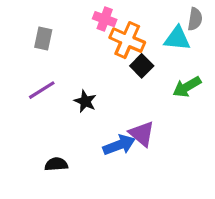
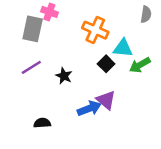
pink cross: (105, 19) -> (49, 12), moved
gray rectangle: (43, 38) -> (33, 29), size x1.5
cyan triangle: (177, 38) -> (123, 48), moved
black square: (142, 66) -> (106, 64), moved

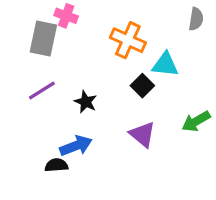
green arrow: (140, 65) -> (196, 121), moved
blue arrow: (89, 108) -> (76, 146), moved

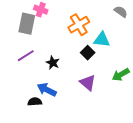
gray semicircle: (196, 19) -> (121, 12), turned -64
orange cross: (128, 40) -> (79, 25), turned 35
blue arrow: (76, 146) -> (47, 90), turned -132

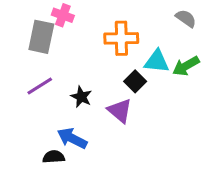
orange cross: (79, 25) -> (121, 38), turned 30
green arrow: (121, 75) -> (186, 66), moved
purple triangle: (88, 83) -> (120, 111), moved

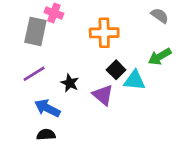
cyan triangle: (157, 61) -> (135, 80), moved
blue arrow: (72, 138) -> (47, 108), moved

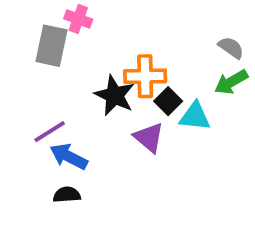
gray semicircle: (160, 16) -> (231, 48), moved
orange cross: (104, 33) -> (145, 76), moved
purple line: (34, 74) -> (50, 132), moved
black star: (70, 83) -> (115, 95), moved, size x1.5

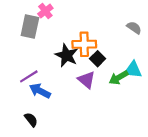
pink cross: (78, 19) -> (45, 11), turned 32
green arrow: (231, 82) -> (119, 78), moved
cyan triangle: (195, 116) -> (133, 70), moved
black semicircle: (67, 195) -> (31, 120), moved, turned 56

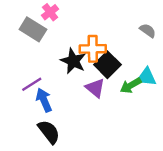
gray rectangle: (30, 27) -> (33, 29), turned -70
black square: (98, 59) -> (107, 65), size x1.5
blue arrow: (40, 91) -> (44, 100), turned 40
black semicircle: (31, 120) -> (49, 132), moved, size x1.5

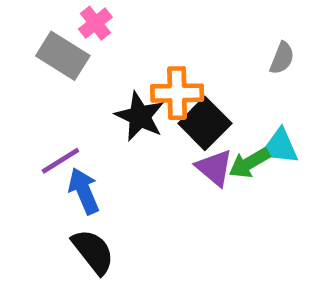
gray semicircle: (148, 31) -> (282, 58), turned 77
purple triangle: (95, 88) -> (214, 168), moved

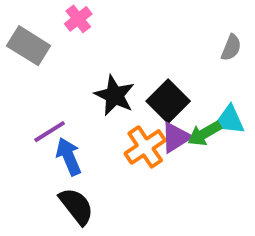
gray rectangle: (63, 56) -> (29, 46), moved
orange cross: (177, 93) -> (145, 147), moved, turned -33
purple triangle: (214, 168) -> (176, 137), turned 48

